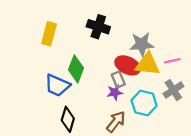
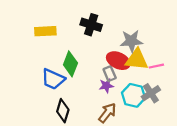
yellow rectangle: (49, 34) -> (45, 31), turned 72
pink line: (172, 61) -> (156, 66), moved
gray cross: (173, 90) -> (151, 93), moved

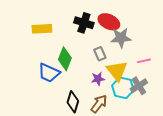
yellow triangle: (137, 60) -> (117, 71), moved, turned 45
red ellipse: (118, 61) -> (109, 22), moved
gray rectangle: (110, 74) -> (100, 54), moved
black diamond: (63, 111) -> (73, 102), moved

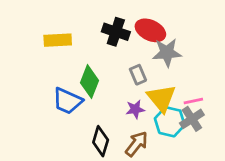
pink line: (144, 61) -> (193, 101), moved

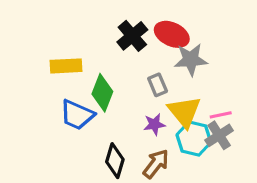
black cross: (116, 32) -> (132, 36), turned 32
yellow rectangle: (58, 40) -> (66, 66), moved

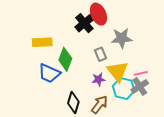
red ellipse: (172, 34) -> (98, 14), moved, turned 40

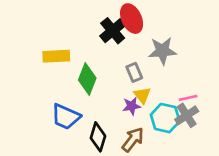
yellow triangle: (118, 71) -> (142, 95), moved, size x0.6
blue trapezoid: (49, 73) -> (66, 117), moved

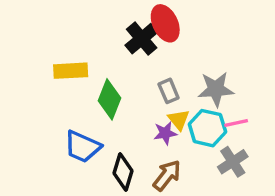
gray star: (162, 51) -> (216, 89), moved
gray cross: (187, 115) -> (233, 162), moved
cyan hexagon: (165, 118) -> (207, 128), moved

